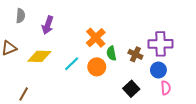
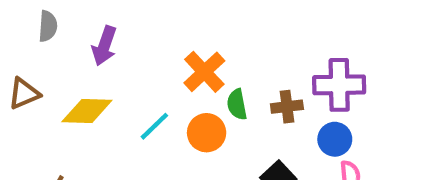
brown cross: (135, 54) -> (287, 107), turned -32

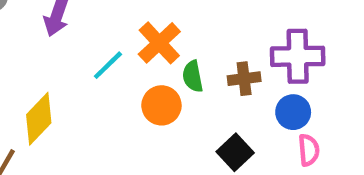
yellow diamond: (87, 111) -> (39, 119), moved, turned -48
cyan line: (154, 126) -> (108, 65), moved

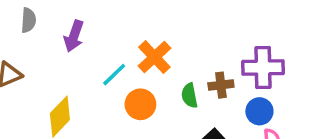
green semicircle: (193, 76) -> (189, 96), moved
orange circle: (161, 105) -> (140, 104), moved

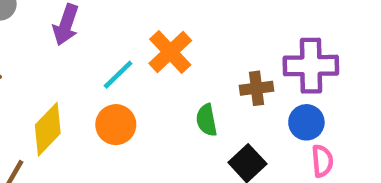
green semicircle: (189, 96) -> (207, 120), moved
orange circle: (140, 104) -> (116, 125), moved

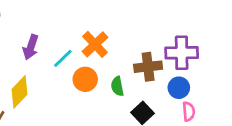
purple arrow: (66, 25) -> (31, 47), moved
brown cross: (256, 88) -> (148, 67), size x1.4
orange circle: (116, 125) -> (85, 79), moved

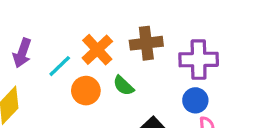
brown cross: (148, 67) -> (146, 43), moved
green semicircle: (117, 86) -> (123, 86), moved, turned -36

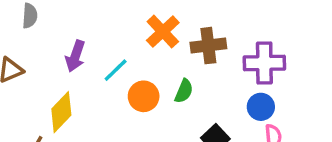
orange cross: (97, 50) -> (163, 32), moved
green semicircle: (123, 86) -> (184, 91), turned -110

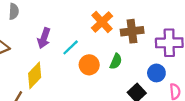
blue circle: (261, 107) -> (156, 73), moved

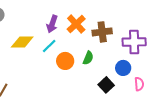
purple arrow: (44, 38) -> (52, 24), moved
yellow diamond: (35, 75) -> (22, 42), moved, turned 45

